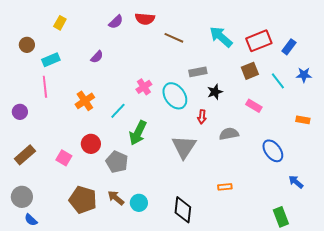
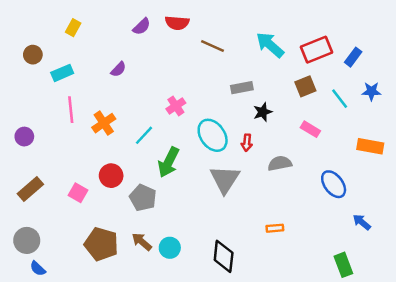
pink line: (45, 87) -> (71, 110), moved
cyan ellipse: (175, 96) -> (213, 135), moved
orange rectangle: (303, 120) -> (370, 146), size x1.5

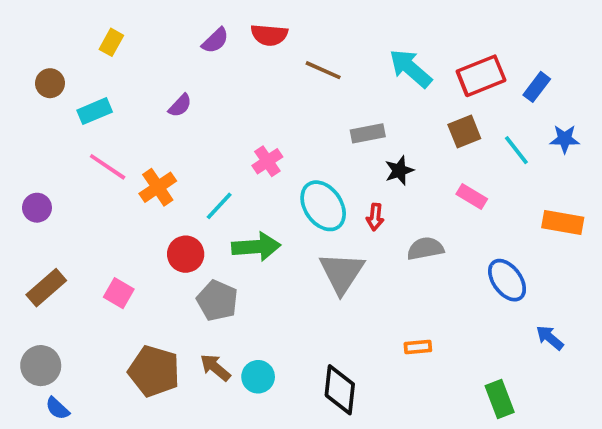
pink line: (71, 110) -> (108, 167), turned -50
green arrow: (169, 162) -> (256, 247), turned -120
red circle: (111, 176) -> (186, 254), moved
green rectangle: (343, 265) -> (500, 399), moved

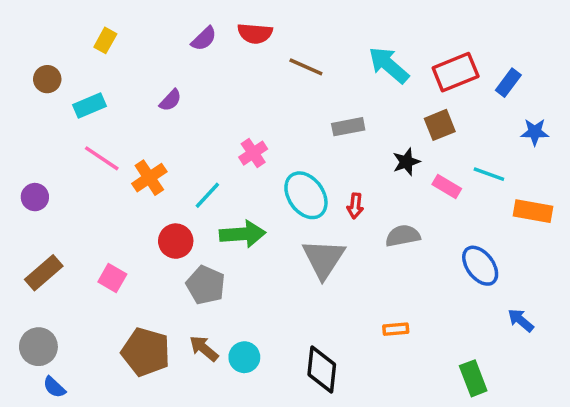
cyan line: (516, 150) -> (489, 174), moved, turned -32
black star: (399, 171) -> (406, 162), moved

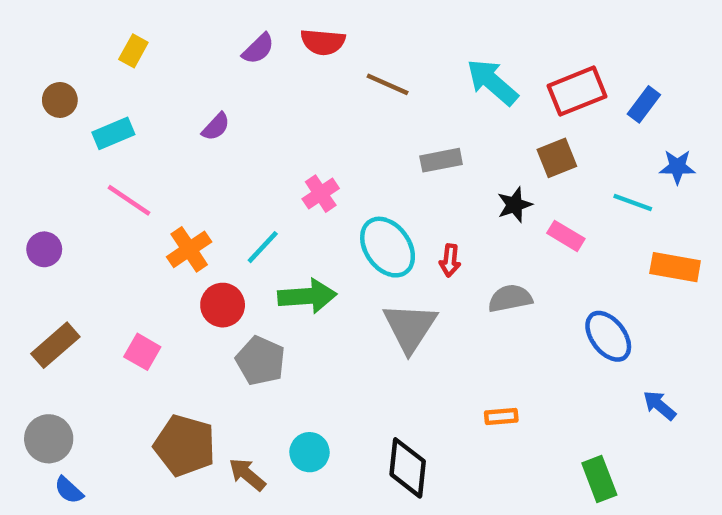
cyan line: (489, 174) -> (633, 203), moved
orange cross: (149, 178) -> (189, 249), moved
brown arrow: (204, 348) -> (247, 474), moved

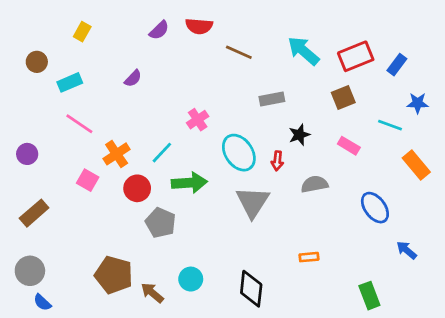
black star: (515, 205) -> (299, 135), moved
orange rectangle: (675, 267) -> (416, 165), turned 40
pink square: (142, 352) -> (88, 180), moved

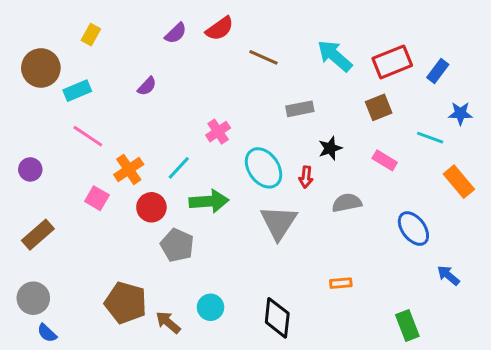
red semicircle: (199, 26) -> (220, 29), turned -40
brown circle: (37, 62) -> (41, 68), size x1.6

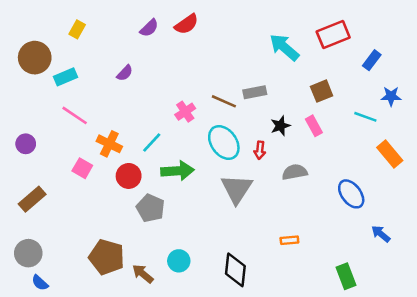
brown line: (264, 57) -> (224, 101), moved
red rectangle: (392, 62) -> (333, 34), moved
pink rectangle: (385, 160) -> (314, 126), moved, turned 30
orange cross: (129, 169) -> (109, 144), turned -30

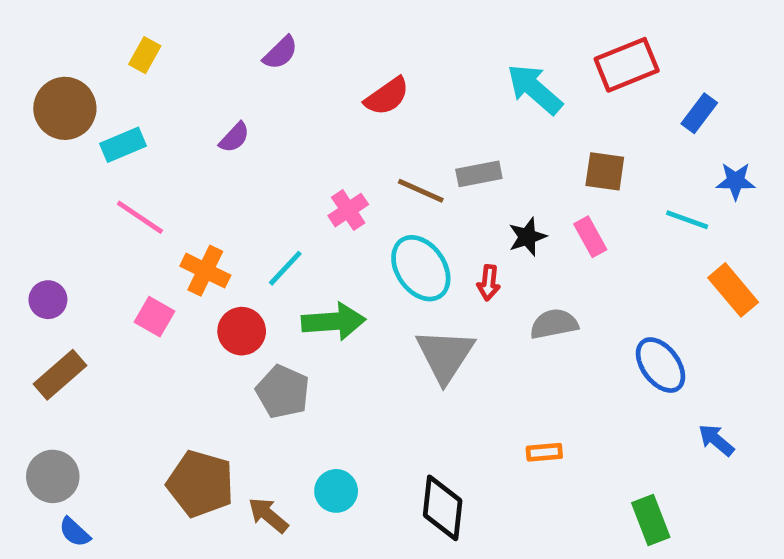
red semicircle: (187, 24) -> (387, 96), moved
brown square: (322, 91) -> (605, 171), turned 30
purple circle: (26, 144) -> (48, 300), moved

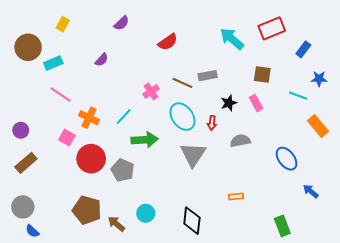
red circle: (242, 331) -> (91, 159), moved, size x1.4

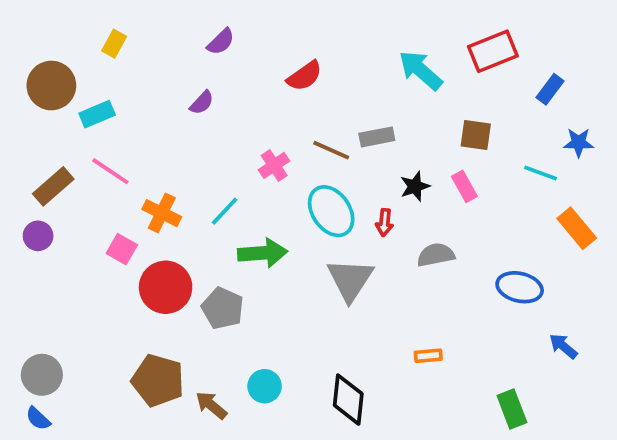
purple semicircle: (102, 60) -> (202, 103), moved
blue ellipse: (287, 159) -> (520, 287), turned -40
brown rectangle: (26, 163) -> (53, 186), moved
blue semicircle: (32, 231) -> (38, 419), moved

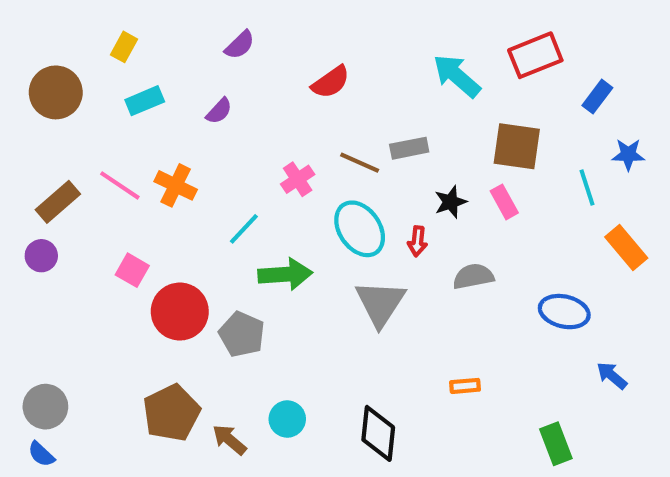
cyan rectangle: (97, 114) -> (145, 101), moved
brown square: (476, 135) -> (517, 146), size x1.4
cyan line: (541, 173) -> (587, 188), turned 52
orange cross: (162, 213) -> (176, 185), moved
brown pentagon: (158, 380) -> (172, 413), turned 30

